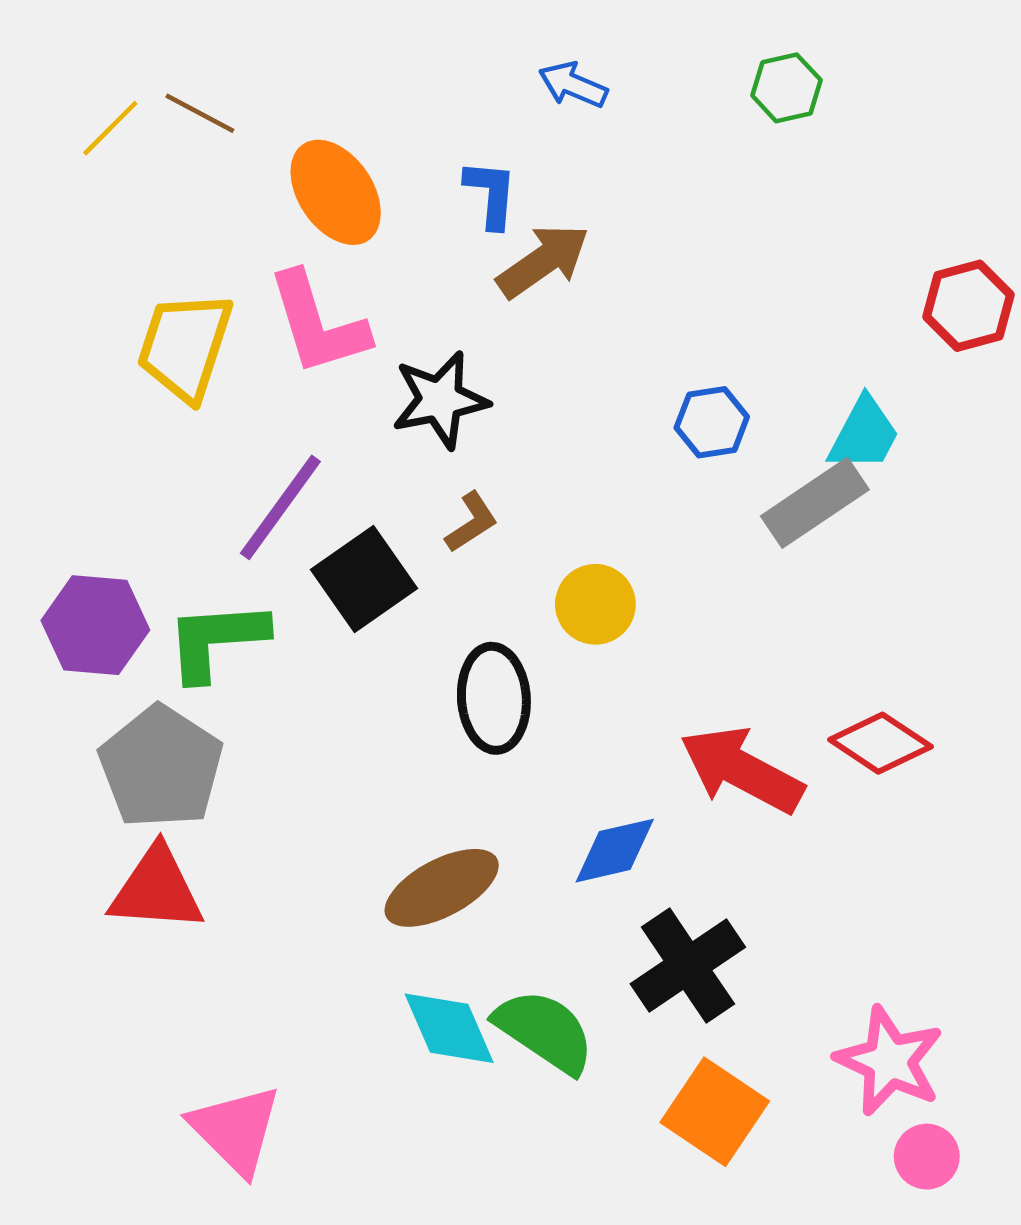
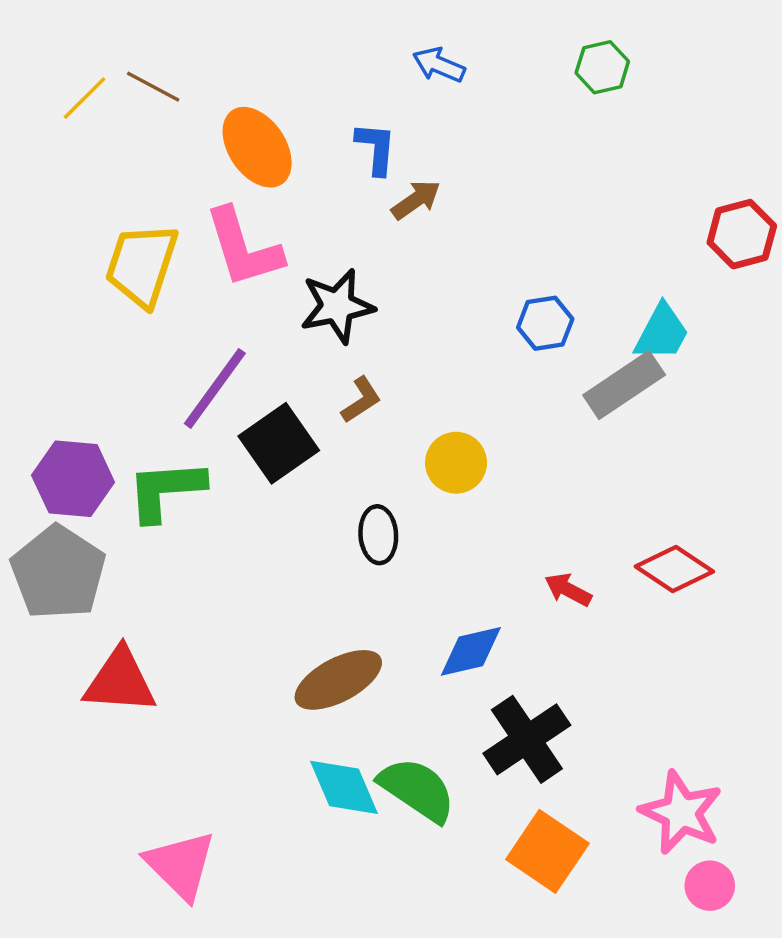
brown arrow: (543, 261) -> (416, 200), size x0.7
black ellipse: (494, 698) -> (378, 535), size x0.7
gray pentagon: (161, 767) -> (58, 572), moved
red arrow: (742, 770) -> (568, 590), size x0.5

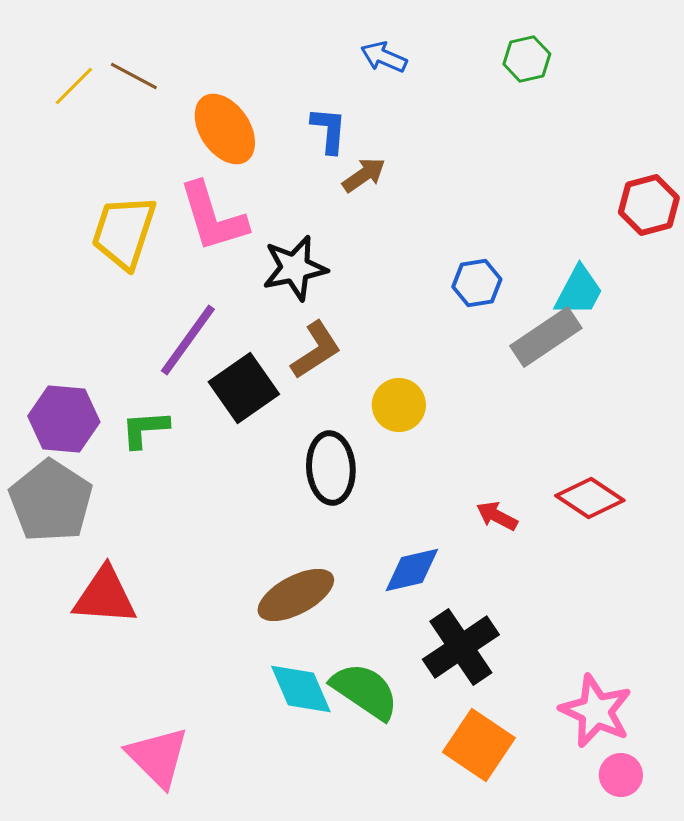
brown L-shape: (361, 400) -> (316, 350), size x1.4
green L-shape: (166, 490) -> (145, 429), size x0.7
black ellipse: (378, 535) -> (331, 468), size x1.4

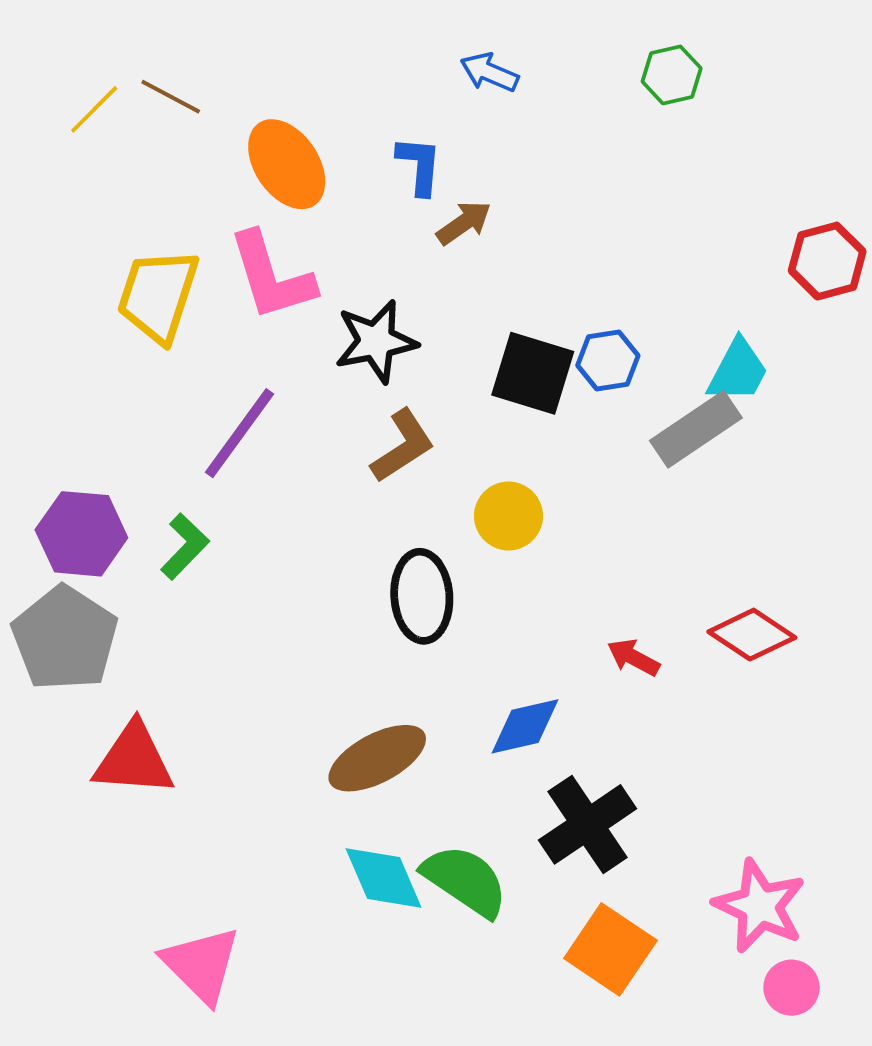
black square: (244, 388) -> (533, 373), moved, turned -38
green L-shape: (145, 429) -> (185, 547), turned 138

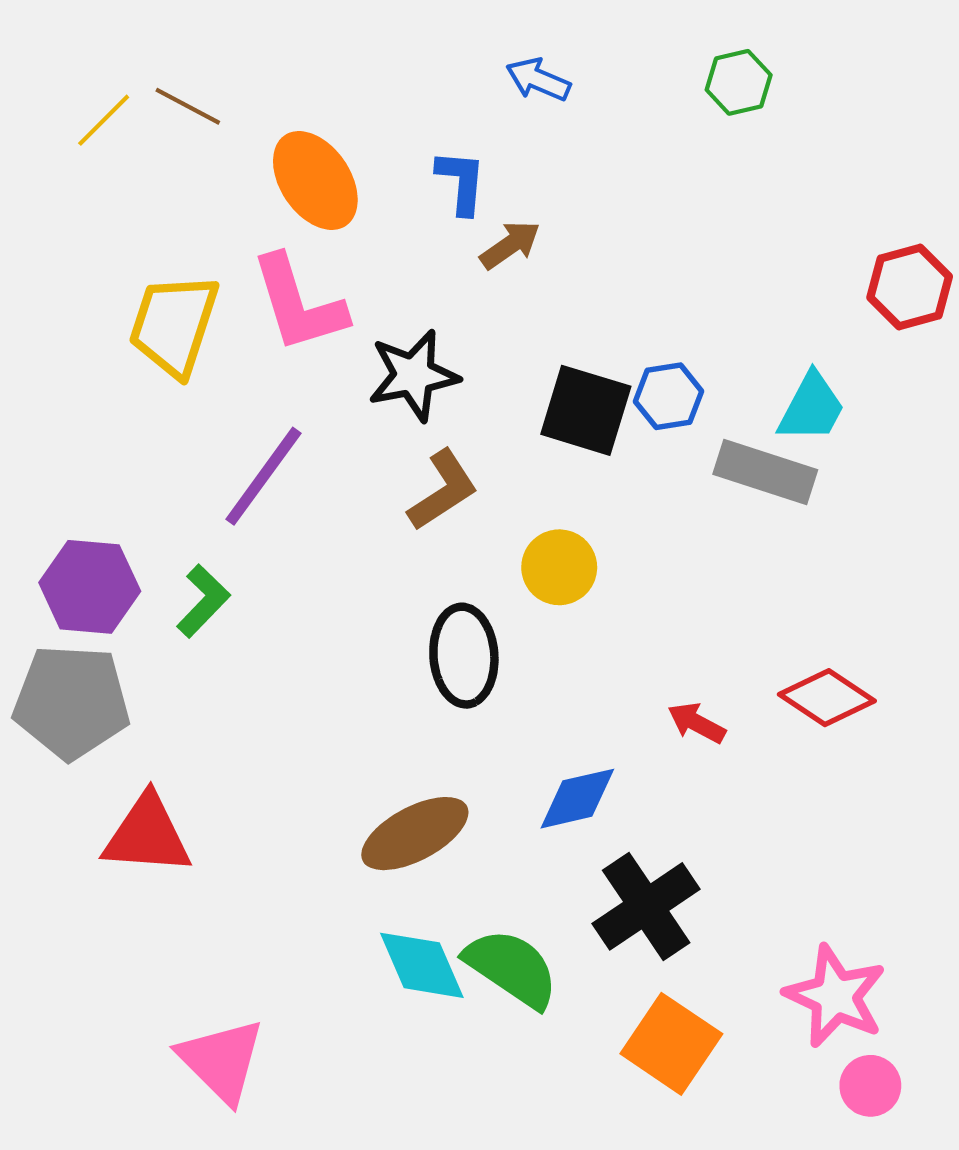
gray rectangle: (696, 429) -> (765, 472), turned 52
gray pentagon: (65, 638) -> (71, 702), turned -30

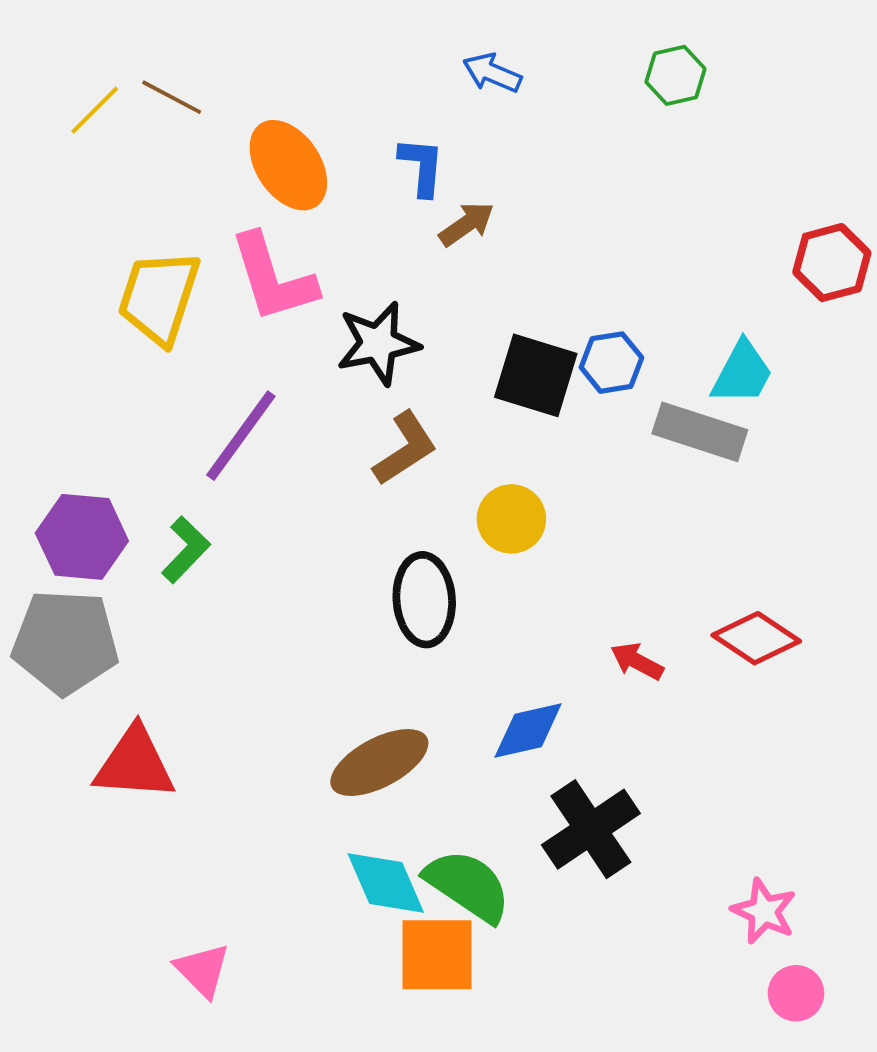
pink star: (835, 996) -> (764, 911), size x0.7
orange square: (671, 1044) -> (437, 955), moved, turned -34
pink triangle: (221, 1061) -> (202, 970), size x0.7

